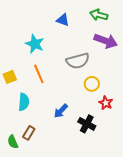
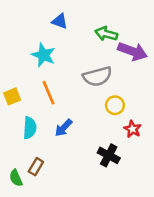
green arrow: (99, 15) -> (106, 34), moved
blue triangle: (63, 20) -> (60, 21), moved
blue arrow: (61, 111) -> (64, 128), moved

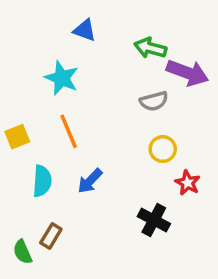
gray semicircle: (97, 76) -> (154, 101), moved, size x0.7

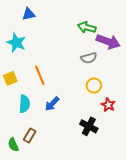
blue triangle: (85, 30) -> (29, 14), moved, turned -32
cyan star: (62, 78) -> (16, 43), moved

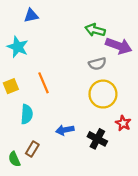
yellow circle: (94, 85) -> (103, 94), size x1.6
blue arrow: (52, 104) -> (65, 130), moved, turned 35
red star: (108, 105) -> (123, 123), moved

